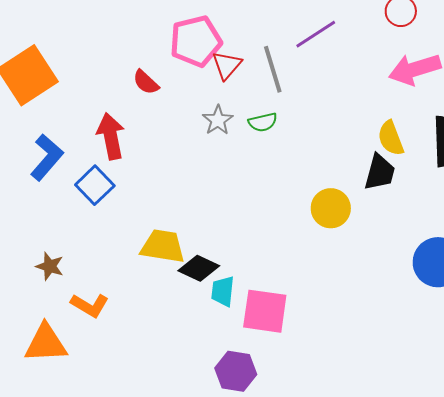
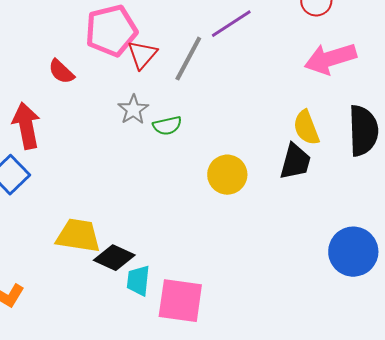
gray line: (273, 69) -> (188, 59), turned 45
green semicircle: (263, 122) -> (167, 126), moved
yellow circle: (331, 208) -> (227, 175), moved

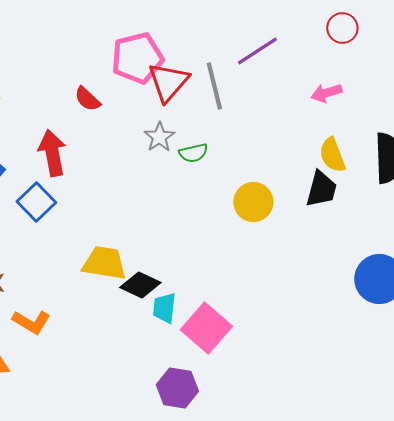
red triangle: (142, 55) -> (168, 82), size x1.4
gray line: (188, 59) -> (214, 86), turned -42
pink arrow: (330, 59) -> (326, 93), moved, size x0.6
pink square: (180, 301) -> (206, 328), turned 33

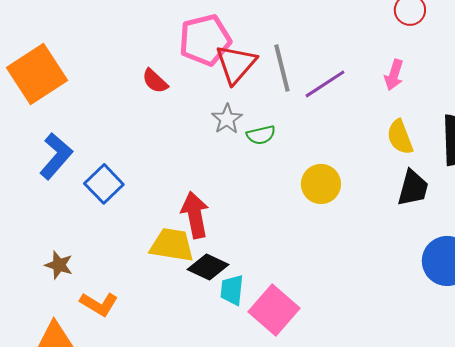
purple line: (257, 51) -> (325, 84), moved
pink arrow: (326, 93) -> (394, 75), turned -56
red arrow: (52, 153) -> (195, 215), moved
black trapezoid: (321, 189) -> (413, 188), moved

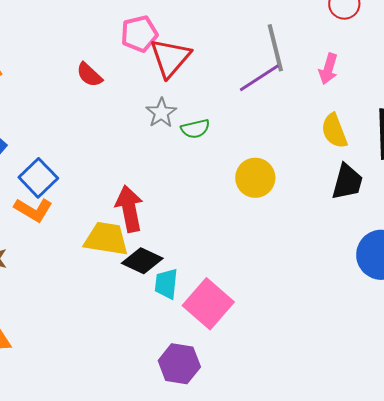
pink pentagon: (205, 40) -> (139, 34), size x0.7
gray line: (282, 68) -> (275, 48), moved
orange L-shape: (99, 304) -> (33, 210), moved

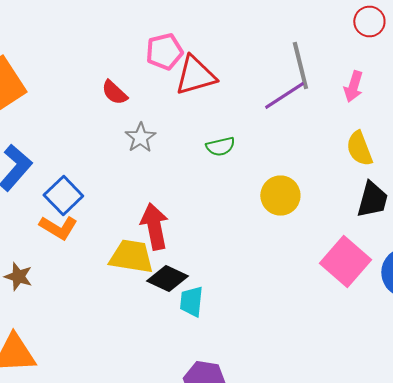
red triangle: (170, 58) -> (195, 76), turned 33
gray star: (161, 113) -> (140, 138), moved
pink square: (208, 304) -> (345, 262), moved

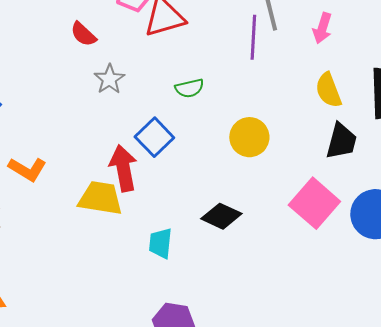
purple line: (284, 96) -> (253, 37), turned -54
blue square: (63, 196) -> (154, 137), moved
black diamond: (167, 278) -> (221, 216), moved

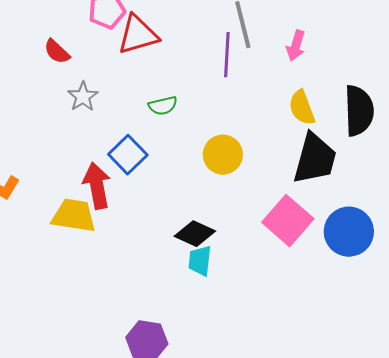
black trapezoid: (341, 141) -> (315, 159), size x1.4
cyan trapezoid: (160, 243) -> (200, 261), moved

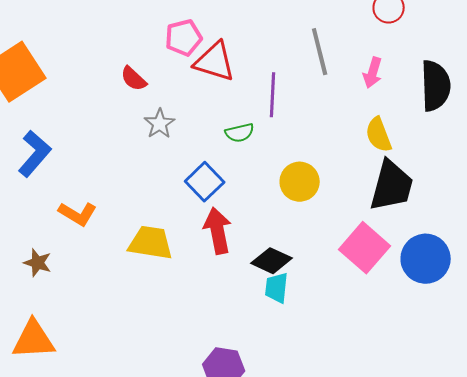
red triangle: (138, 35) -> (215, 62), turned 33
purple line: (227, 55) -> (273, 95), moved
black semicircle: (359, 111) -> (436, 86), moved
red arrow: (97, 186) -> (218, 231), moved

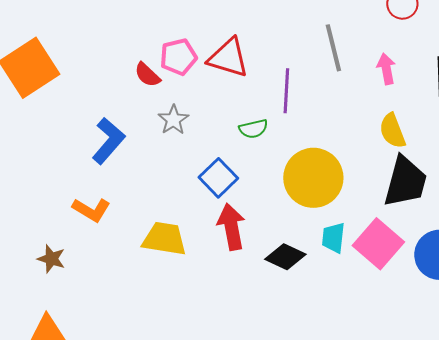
pink pentagon: (184, 38) -> (178, 57), moved
pink arrow: (373, 73) -> (386, 69), turned 152
blue L-shape: (35, 154) -> (108, 141), moved
yellow circle: (300, 182) -> (313, 178), size x1.5
cyan trapezoid: (277, 288) -> (333, 238), moved

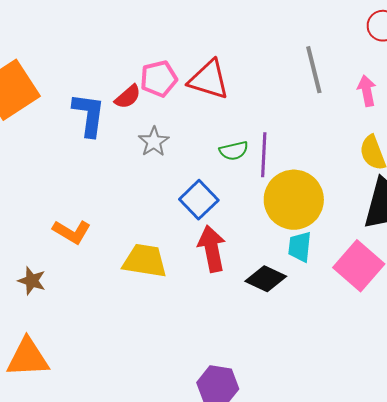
red semicircle: (147, 75) -> (128, 97), turned -84
purple line: (286, 91) -> (264, 155), moved
blue L-shape: (108, 141) -> (89, 115), moved, turned -33
cyan trapezoid: (333, 238) -> (300, 247), moved

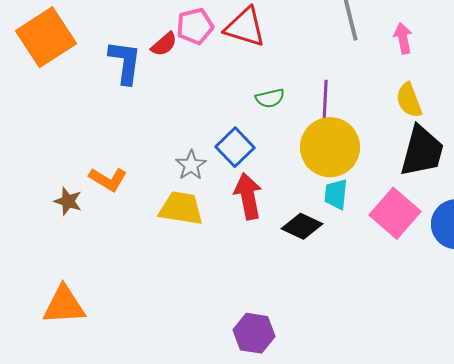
gray star: (154, 142) -> (191, 165), moved
purple line: (264, 155) -> (325, 102), moved
brown star: (32, 281) -> (68, 201), moved

